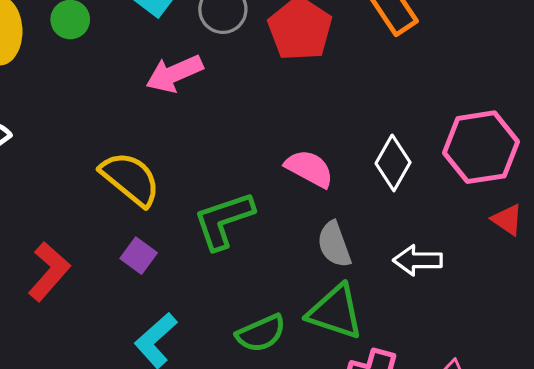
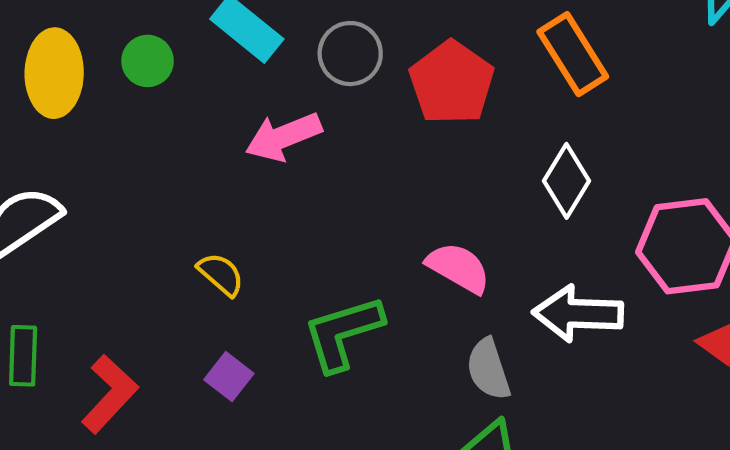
white diamond: (393, 163) -> (567, 181), moved
yellow semicircle: (130, 179) -> (221, 274), size x0.6
white arrow: (418, 260) -> (578, 314), moved, size x1.4

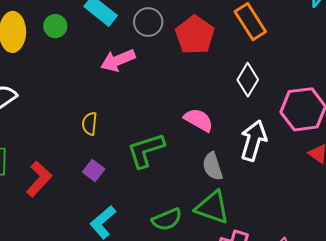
yellow semicircle: (221, 274) -> (90, 124), turned -125
white arrow: (578, 314) -> (253, 141), turned 105

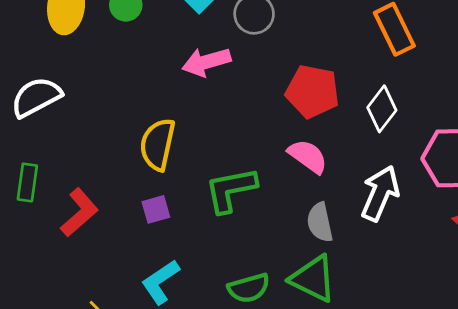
red pentagon: (195, 35) -> (312, 91), moved, turned -30
yellow semicircle: (90, 124) -> (158, 144), size x1.6
purple square: (94, 171) -> (156, 209), turned 30

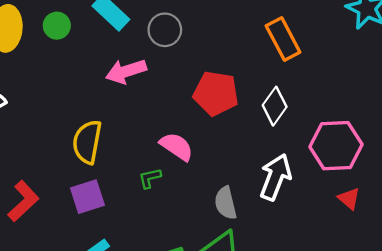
pink semicircle: (308, 156) -> (177, 147), moved
green L-shape: (231, 190) -> (150, 178), size x0.5
purple square: (156, 209) -> (87, 197), size x1.4

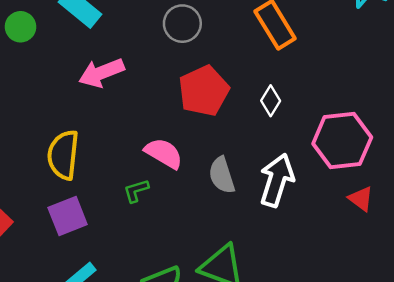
gray circle: (165, 30) -> (182, 24), moved
red pentagon: (216, 93) -> (204, 91), turned -30
white diamond: (275, 106) -> (271, 101), size x0.7
gray semicircle: (226, 203) -> (222, 175), moved

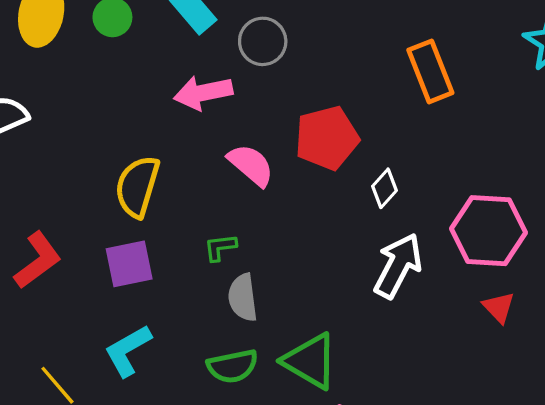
gray circle: (182, 24) -> (263, 41), moved
white diamond: (271, 101) -> (384, 188), moved
pink semicircle: (164, 153) -> (251, 165), moved
gray semicircle: (222, 175) -> (243, 298), moved

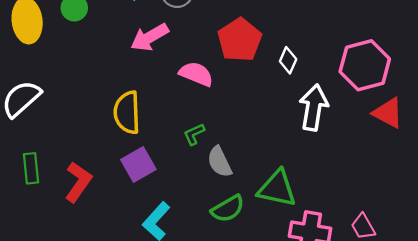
red triangle: (499, 307) -> (388, 113), size x1.4

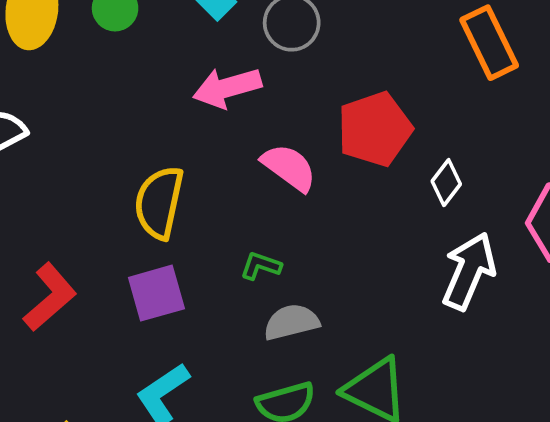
green L-shape: (194, 134) -> (261, 266), turned 30
gray semicircle: (220, 162) -> (291, 322), turned 88

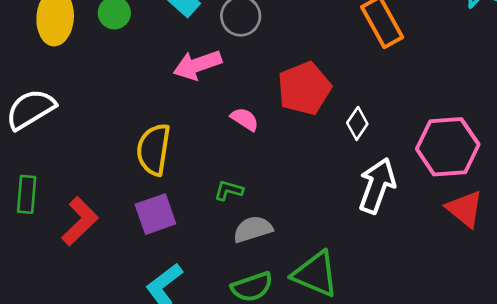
pink semicircle: (289, 167) -> (245, 119), size x0.7

